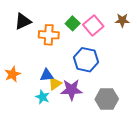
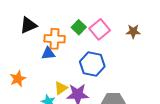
brown star: (122, 20) -> (133, 31), moved
blue triangle: (47, 75) -> (48, 53), moved

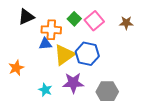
yellow triangle: (61, 88) -> (64, 55), moved, size x1.6

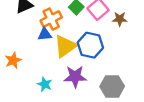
brown star: (126, 23) -> (120, 19), moved
orange cross: (51, 30) -> (51, 19), turned -30

